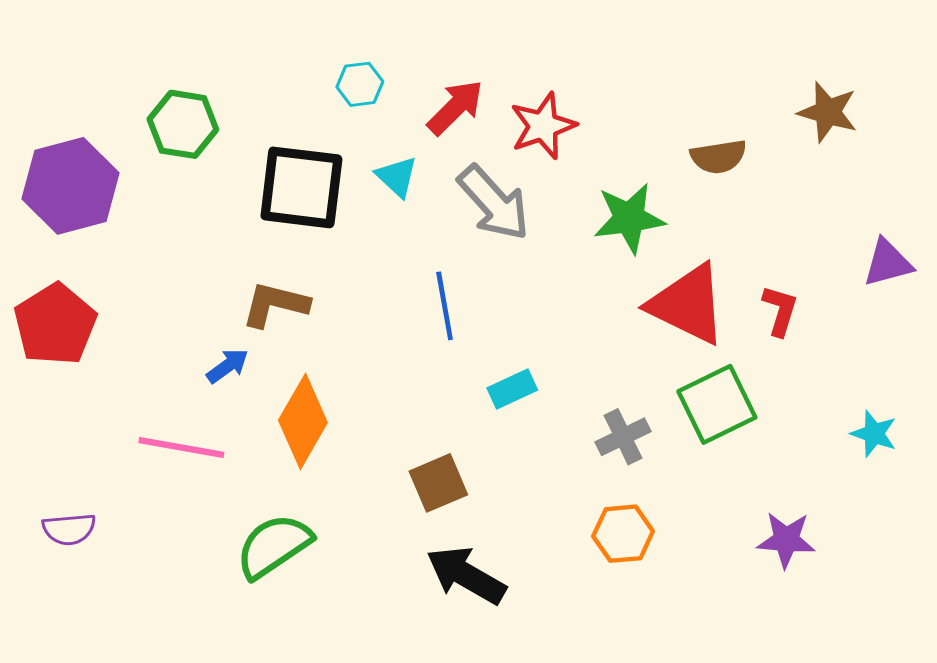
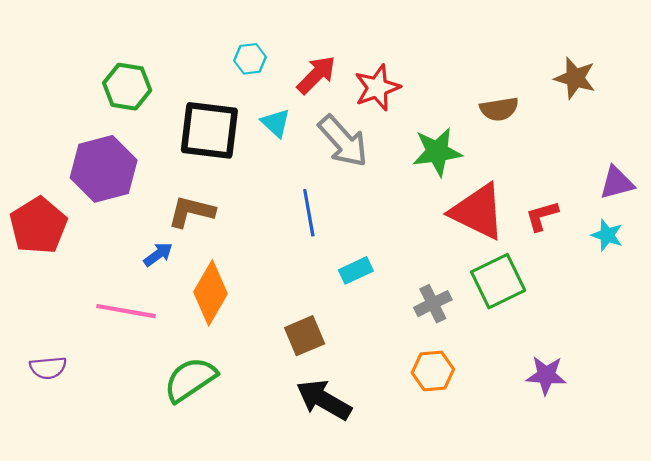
purple hexagon: (71, 186) -> (104, 169), moved
red L-shape: (780, 311) -> (542, 216), turned -123
cyan star: (874, 434) -> (607, 235), moved

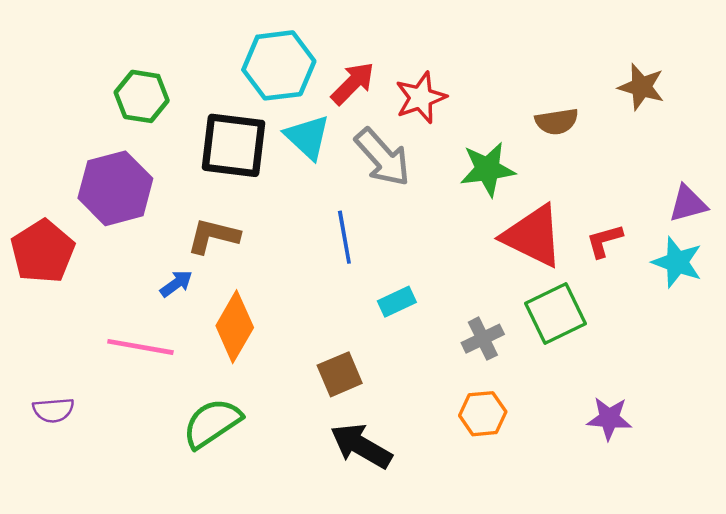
cyan hexagon: (250, 59) -> (279, 65), size x2.0
cyan triangle: (276, 123) -> (307, 137), size x1.4
cyan star: (607, 235) -> (677, 262), size x1.4

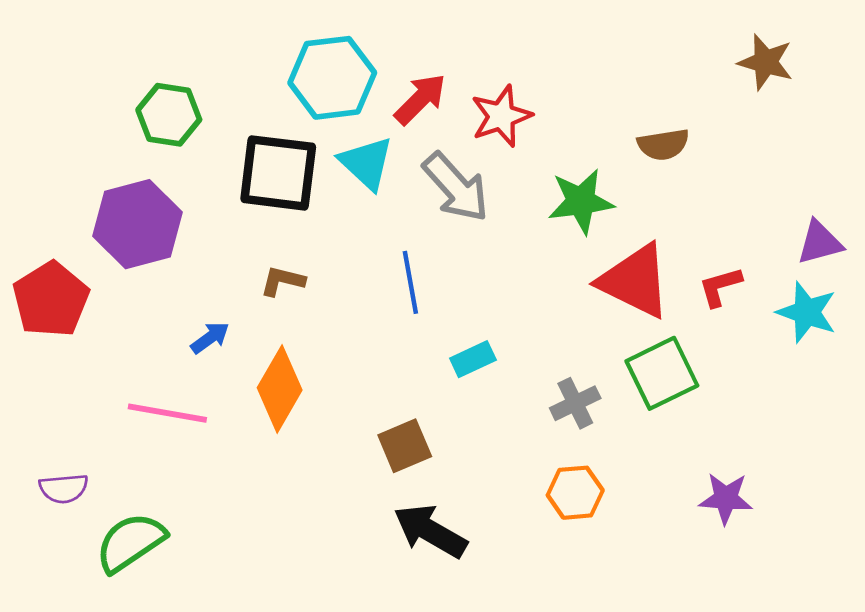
brown star: (641, 87) -> (766, 62), moved
brown L-shape: (213, 236) -> (282, 281), moved, size x0.7
green semicircle: (212, 423) -> (130, 542), moved

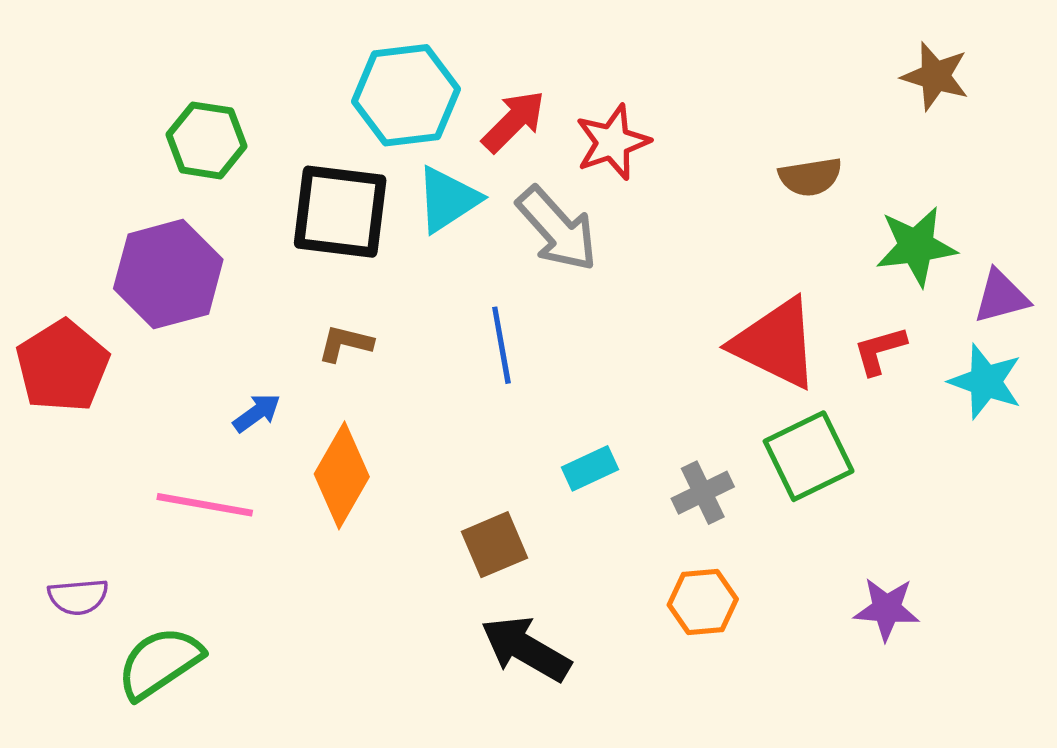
cyan triangle: (366, 163) -> (448, 199), turned 44
green star: (581, 201) -> (916, 246), moved
cyan rectangle: (473, 359) -> (590, 468), moved

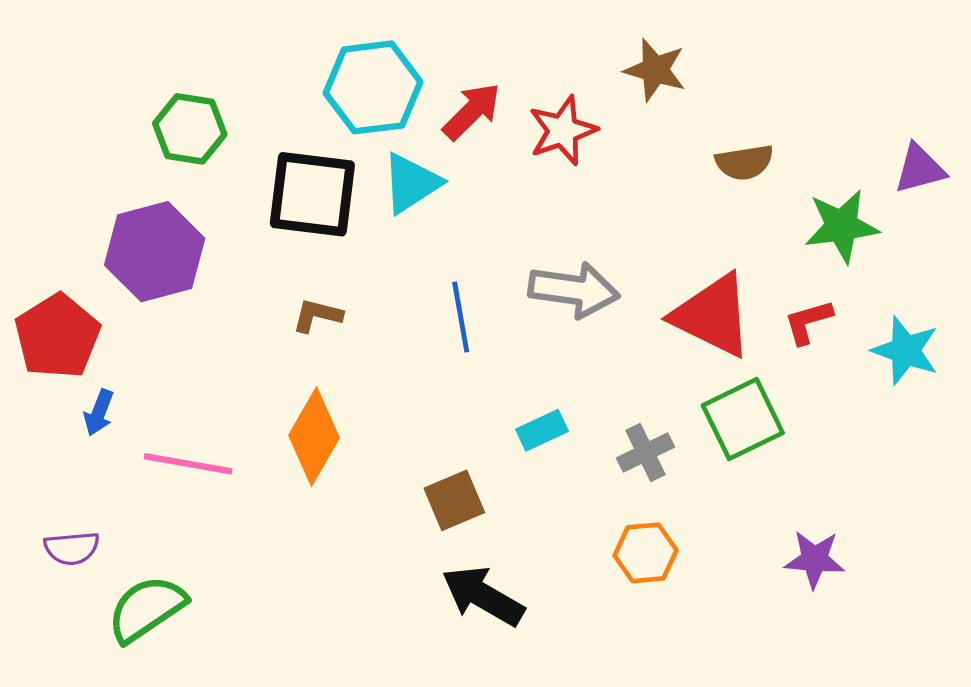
brown star: (935, 76) -> (655, 70), moved
gray arrow: (557, 229) -> (574, 290), moved, turned -40
purple triangle: (1001, 297) -> (920, 169), moved
blue arrow: (257, 413) -> (99, 413), moved, turned 147

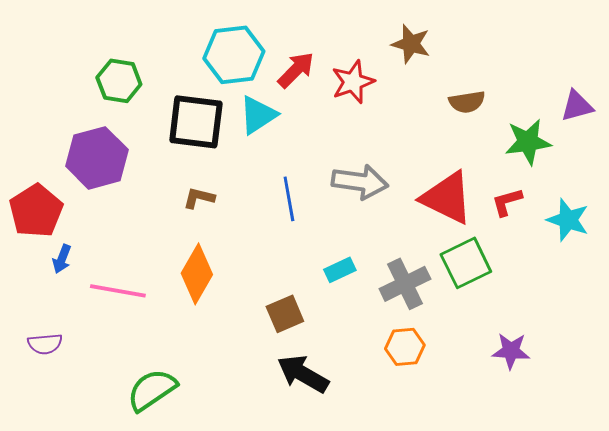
gray cross: (646, 452) -> (405, 284), size x1.4
green semicircle: (147, 609) -> (152, 390), moved

